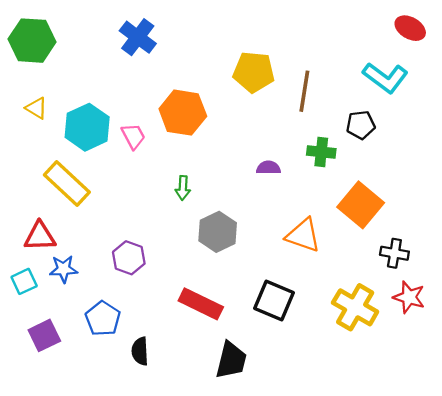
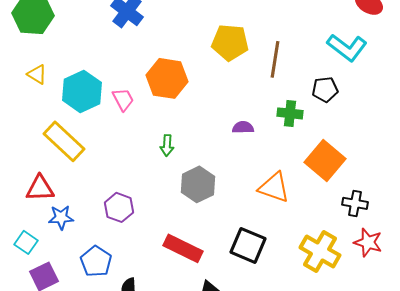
cyan square: (24, 281) -> (26, 242), moved, turned -30

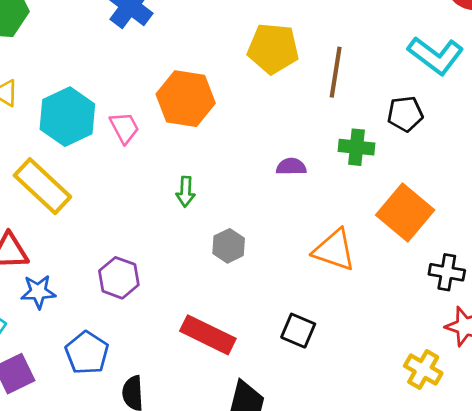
gray hexagon: (198, 184) -> (229, 246), size x0.7
black square: (248, 245) -> (298, 331), size x0.7
yellow cross: (320, 251) -> (423, 370), moved, size x0.7

